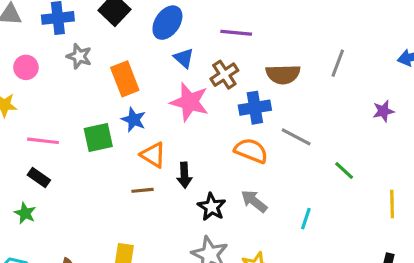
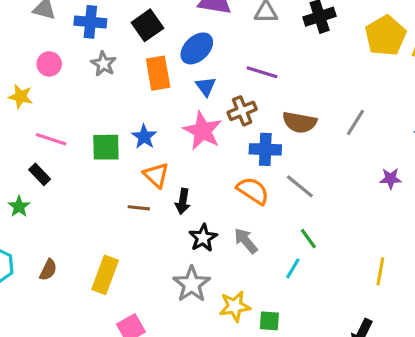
orange rectangle: (125, 79) -> (158, 73), moved
green line: (344, 170) -> (308, 239), moved

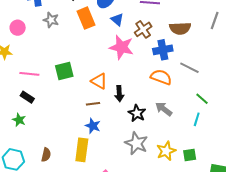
blue star: (144, 137) -> (93, 126), moved

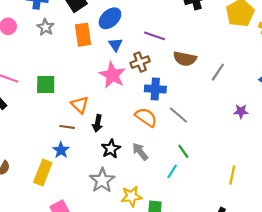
brown semicircle: (180, 28) -> (185, 59), moved

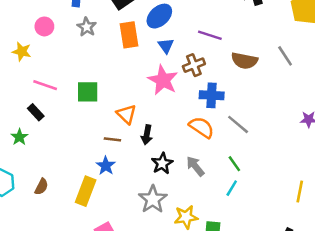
gray line: (218, 72) -> (285, 56), moved, turned -66
green line: (183, 151) -> (234, 164), moved

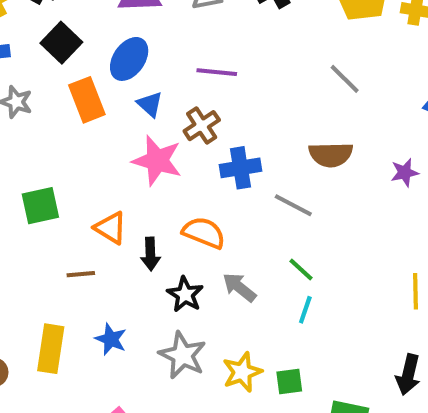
brown semicircle: (244, 61) -> (331, 155), moved
orange semicircle: (202, 127) -> (204, 233), moved
brown line: (112, 139) -> (81, 274), moved
blue star: (106, 166) -> (111, 339), moved
yellow rectangle: (86, 191) -> (51, 349), moved

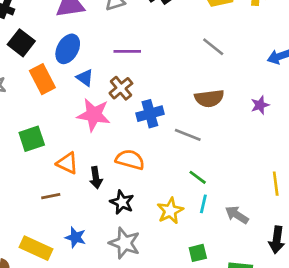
green square: (40, 206) -> (32, 139), moved
gray arrow: (239, 287) -> (237, 215), moved
yellow rectangle: (51, 349) -> (36, 248), turned -68
yellow star: (242, 372) -> (170, 211), moved

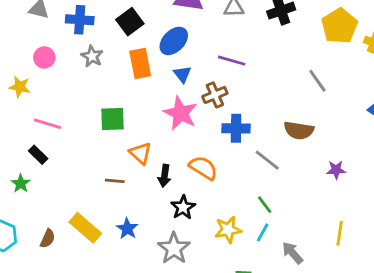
purple star: (260, 105) -> (336, 170), moved

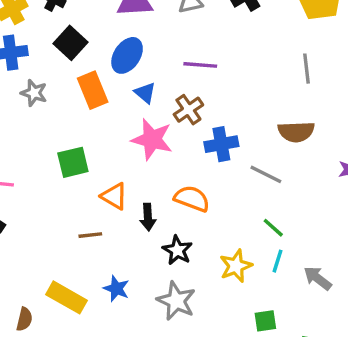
gray line: (317, 81) -> (307, 69), turned 40

